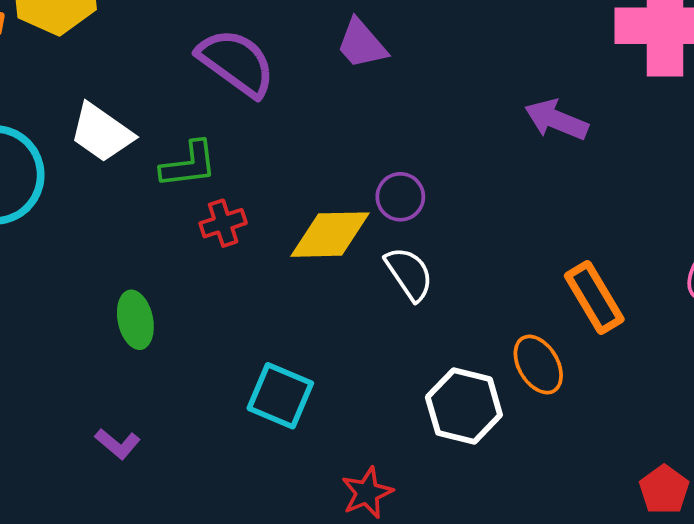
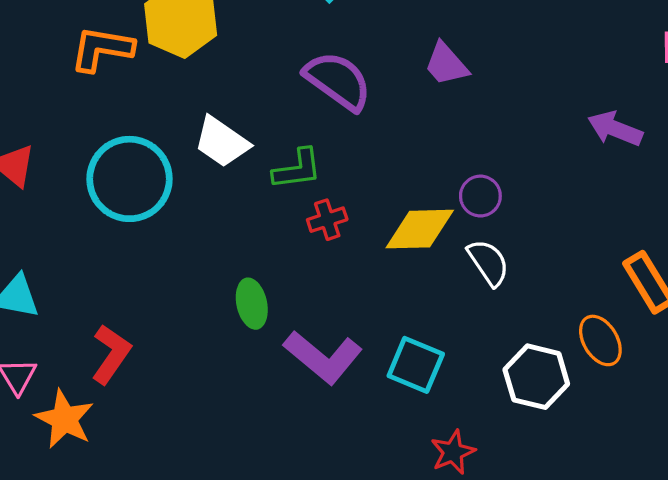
cyan square: (280, 396) -> (416, 365), moved
purple L-shape: (118, 444) -> (323, 357), moved, size x2.0

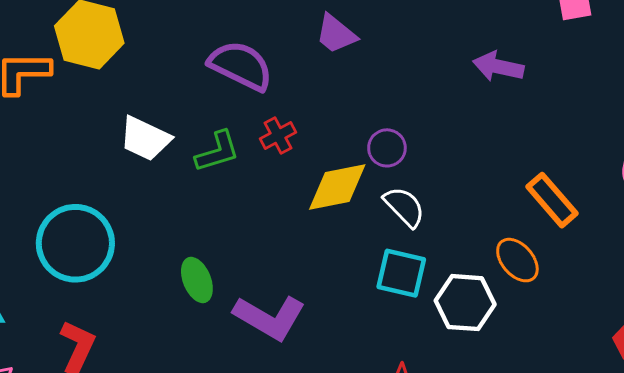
cyan circle: (129, 179) -> (75, 243), moved
red cross: (327, 220) -> (278, 135), moved
cyan square: (416, 365) -> (401, 273), moved

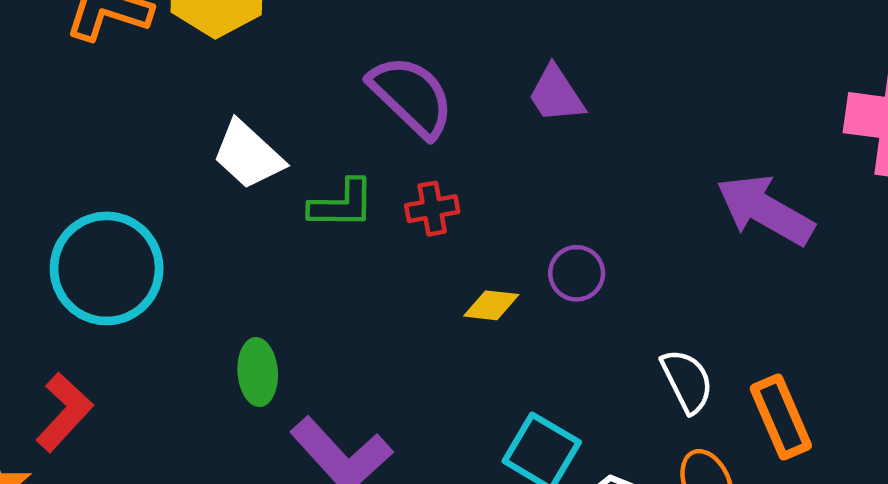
purple arrow: (498, 67) -> (765, 210), size x1.4
yellow diamond: (337, 187) -> (491, 305), size x0.6
white semicircle: (404, 207) -> (687, 381), moved

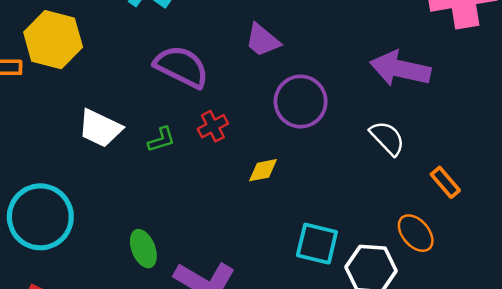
green L-shape: (342, 204) -> (161, 140), size x0.7
purple circle: (577, 273) -> (301, 102), moved, size x1.6
white semicircle: (687, 381) -> (387, 138), moved
orange rectangle: (781, 417) -> (445, 182), size x0.7

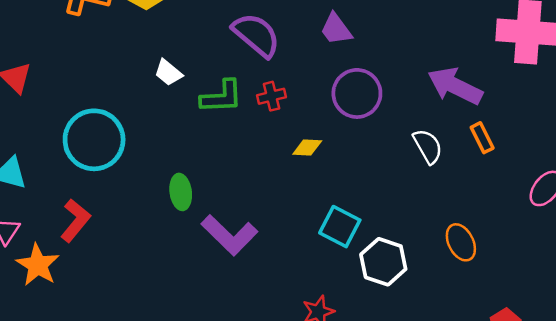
white trapezoid: (100, 128) -> (168, 73), size x0.7
green L-shape: (161, 140) -> (222, 97), size x1.6
orange rectangle: (445, 182) -> (482, 138), moved
orange ellipse: (416, 233) -> (461, 242), moved

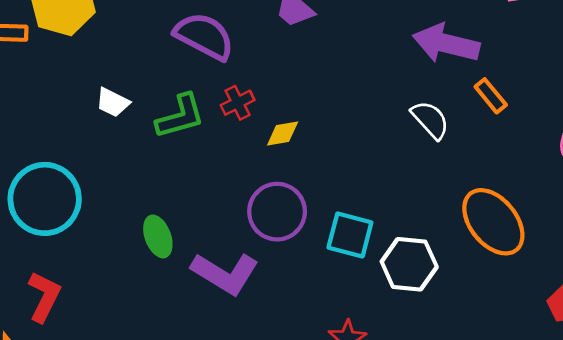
purple circle: (357, 93) -> (277, 212), moved
yellow diamond: (307, 148) -> (283, 134), moved
orange ellipse: (461, 242) -> (493, 222), size x1.6

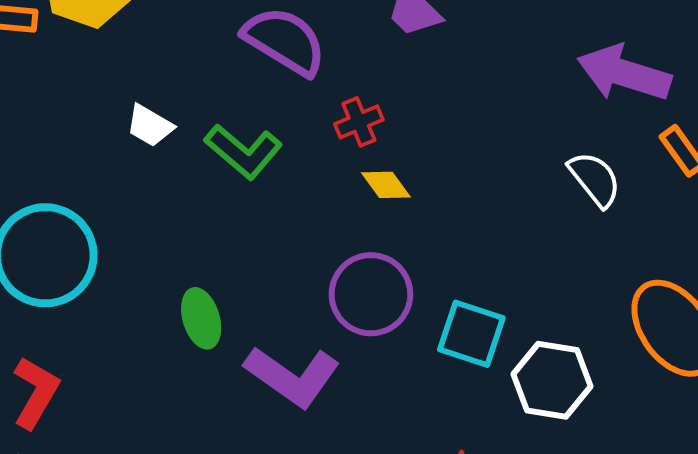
red cross: (238, 103) -> (359, 122), moved
green L-shape: (180, 116) -> (244, 151), turned 52
yellow diamond: (283, 134) -> (386, 185), turned 60

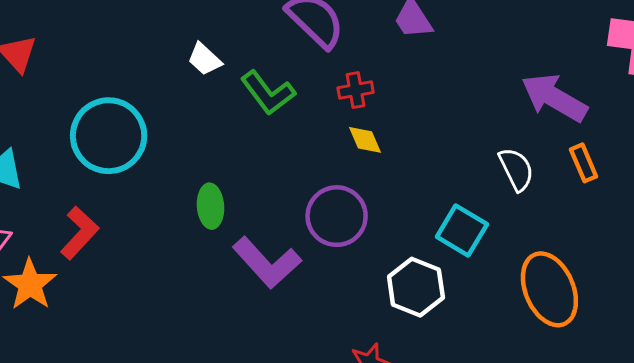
cyan square: (471, 334) -> (462, 230), moved
white hexagon: (552, 380) -> (416, 287), moved

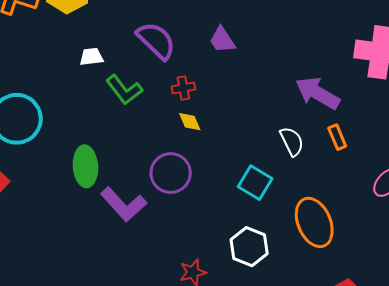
white trapezoid: (205, 59) -> (91, 57), moved, turned 130
green ellipse: (211, 206) -> (85, 166), size x1.4
white hexagon: (416, 287) -> (249, 247), moved

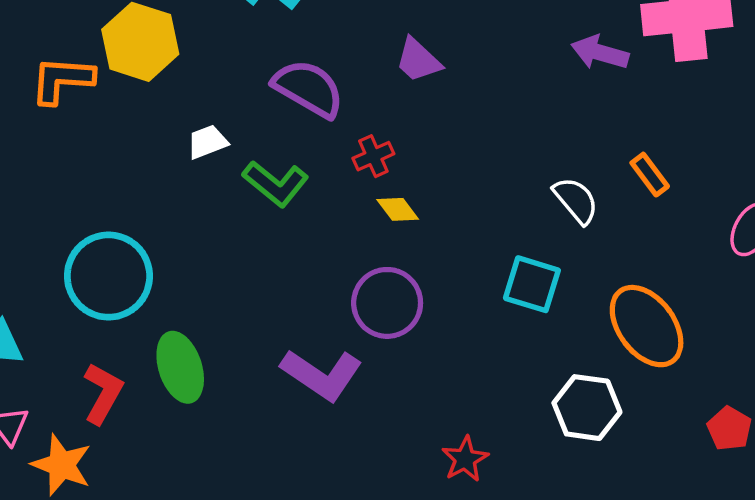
purple arrow: (318, 93) -> (600, 53), moved, size x0.7
green ellipse: (85, 166) -> (180, 367), moved
white hexagon: (249, 247) -> (587, 408), moved

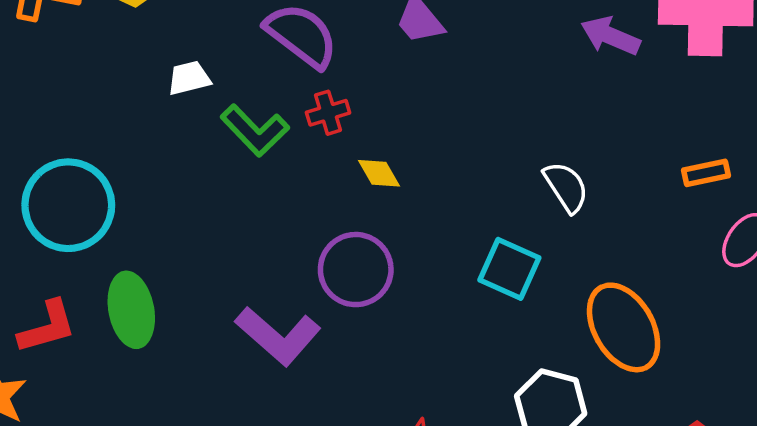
red cross: (373, 156) -> (328, 113), moved
orange rectangle: (650, 175) -> (706, 173), moved, turned -72
red L-shape: (103, 393) -> (47, 327), turned 38

